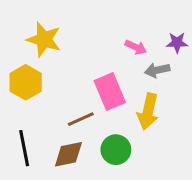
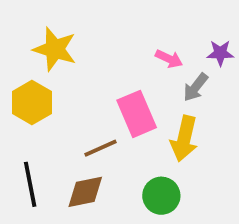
gray arrow: (157, 70) -> (196, 87), turned -40
green circle: (116, 150) -> (161, 196), moved

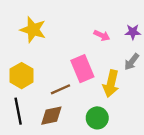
gray arrow: (196, 87) -> (132, 62), moved
yellow hexagon: (32, 102) -> (22, 76), moved

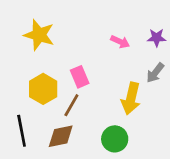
pink rectangle: (82, 69) -> (80, 77), moved, size x0.7
yellow hexagon: (22, 76) -> (43, 89), moved
brown line: (61, 89) -> (71, 105), turned -36

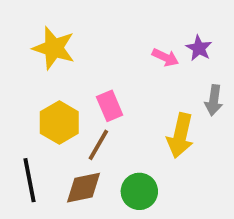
purple star: (157, 38) -> (199, 48), moved, turned 30
gray arrow: (155, 73) -> (214, 100), turned -30
green circle: (115, 139) -> (139, 191), moved

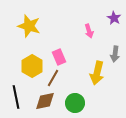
purple star: (199, 48) -> (114, 18), moved
pink arrow: (165, 57) -> (89, 31), turned 48

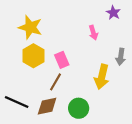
purple star: (114, 18) -> (113, 13), moved
yellow hexagon: (32, 66) -> (33, 56), moved
black line: (16, 97) -> (17, 102), turned -55

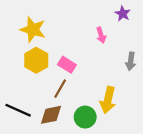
pink rectangle: (62, 60) -> (67, 65), turned -35
yellow arrow: (102, 77) -> (108, 100), moved

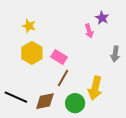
purple star: (123, 14) -> (102, 18), moved
yellow star: (33, 29) -> (29, 26), size x0.6
brown line: (60, 89) -> (63, 78), moved

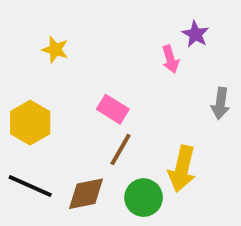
yellow hexagon: (32, 53) -> (30, 123), moved

